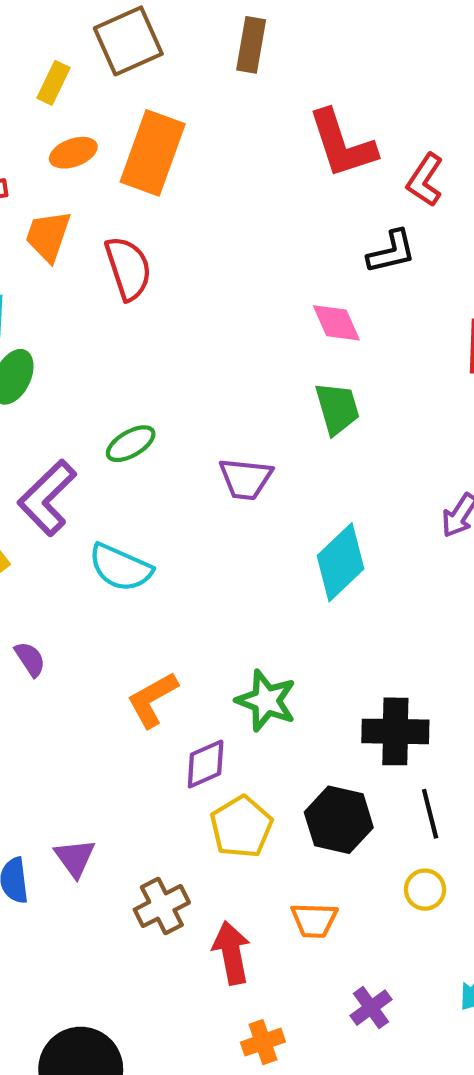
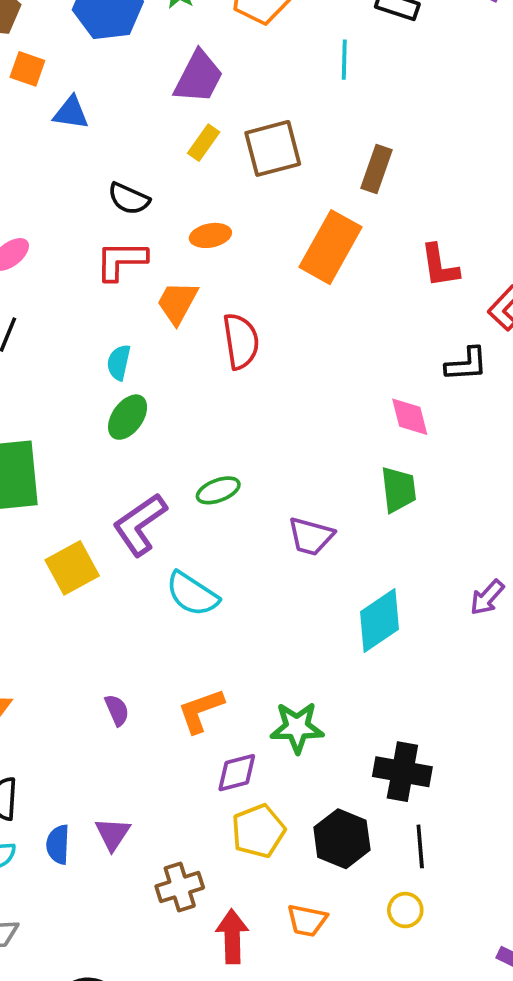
yellow rectangle: (54, 83) -> (204, 143), moved
red L-shape: (342, 144) -> (440, 266), size x0.7
orange rectangle: (153, 153) -> (331, 247), moved
purple semicircle: (30, 659) -> (117, 710), moved
green star: (266, 701) -> (297, 727), turned -30

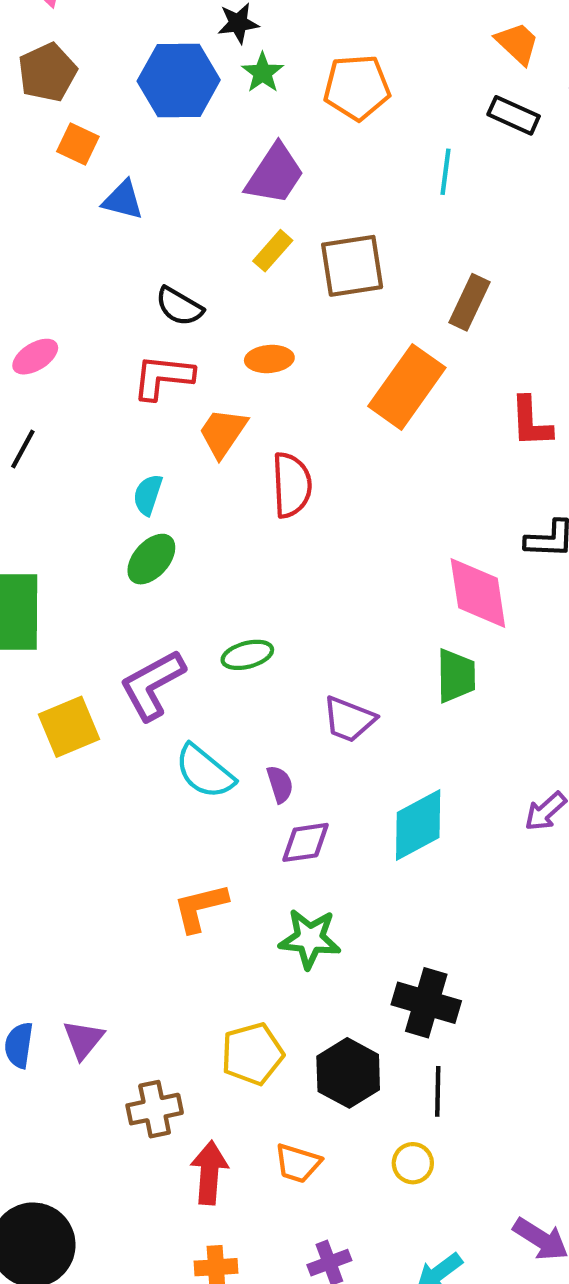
pink diamond: (410, 417) -> (478, 593), size x1.5
purple semicircle: (117, 710) -> (280, 784), moved
purple diamond: (237, 773) -> (305, 842), moved

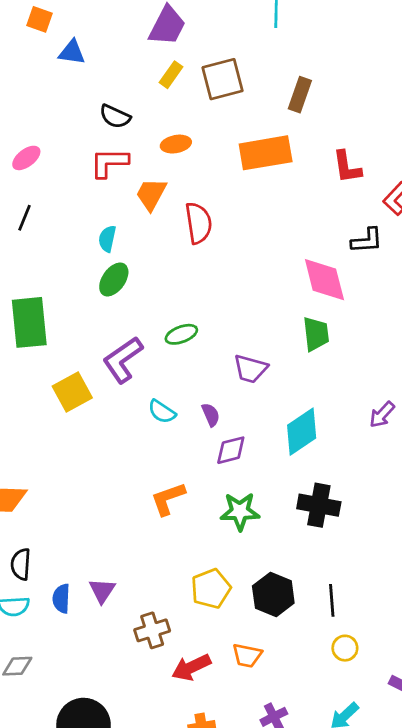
orange rectangle: (407, 387) -> (266, 153), turned 51
cyan semicircle: (205, 772) -> (162, 412), size x0.7
black cross: (426, 1003) -> (319, 505), moved
yellow circle: (413, 1163) -> (345, 648), moved
red arrow: (209, 1173) -> (191, 667), turned -114

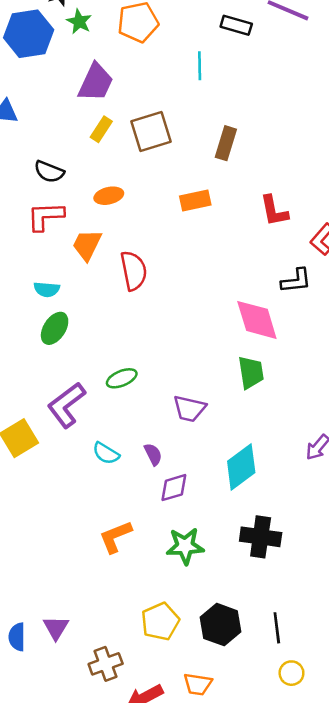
orange rectangle: (266, 153) -> (195, 201), size x0.6
cyan semicircle: (107, 239) -> (47, 289), turned -95

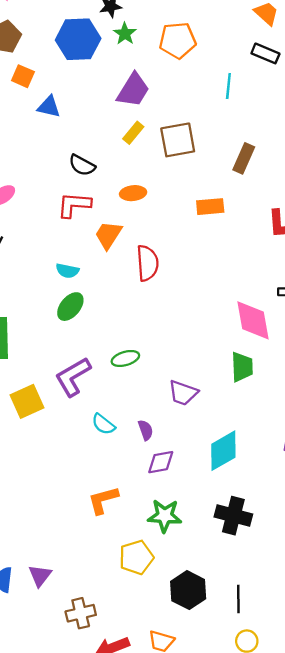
yellow pentagon: (160, 621) -> (136, 557), moved

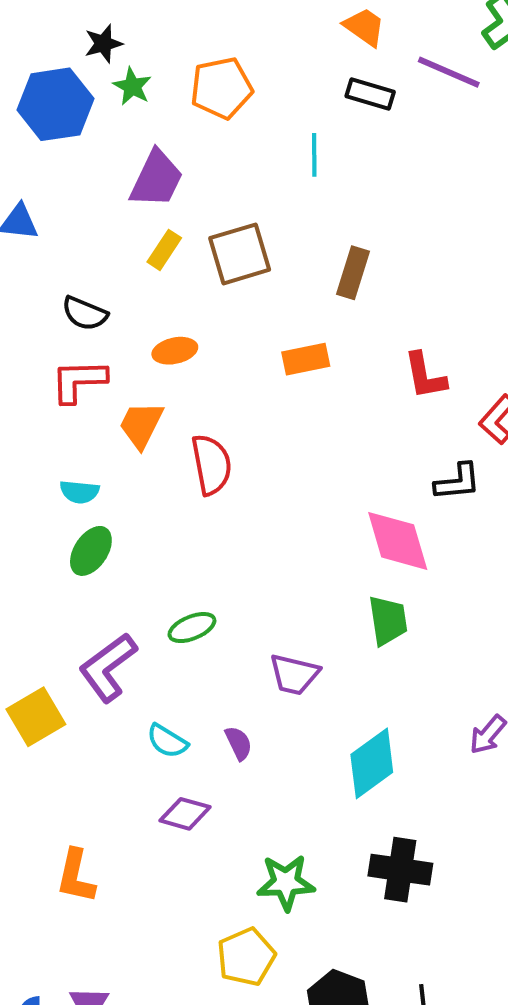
purple diamond: (161, 462) -> (185, 814), moved, turned 32
orange L-shape: (103, 500) -> (76, 876), moved, turned -56

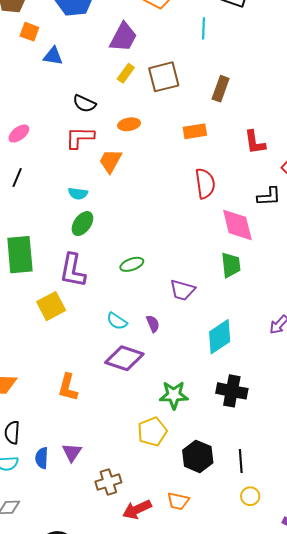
red semicircle: (211, 465) -> (205, 183), moved
purple L-shape: (108, 667) -> (73, 270), moved, turned -45
purple diamond: (185, 814) -> (124, 358), size x1.5

